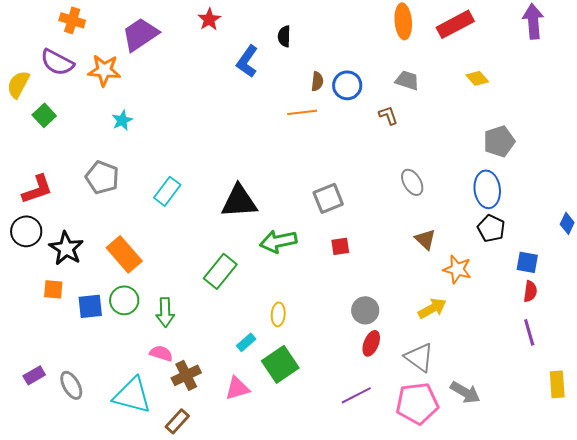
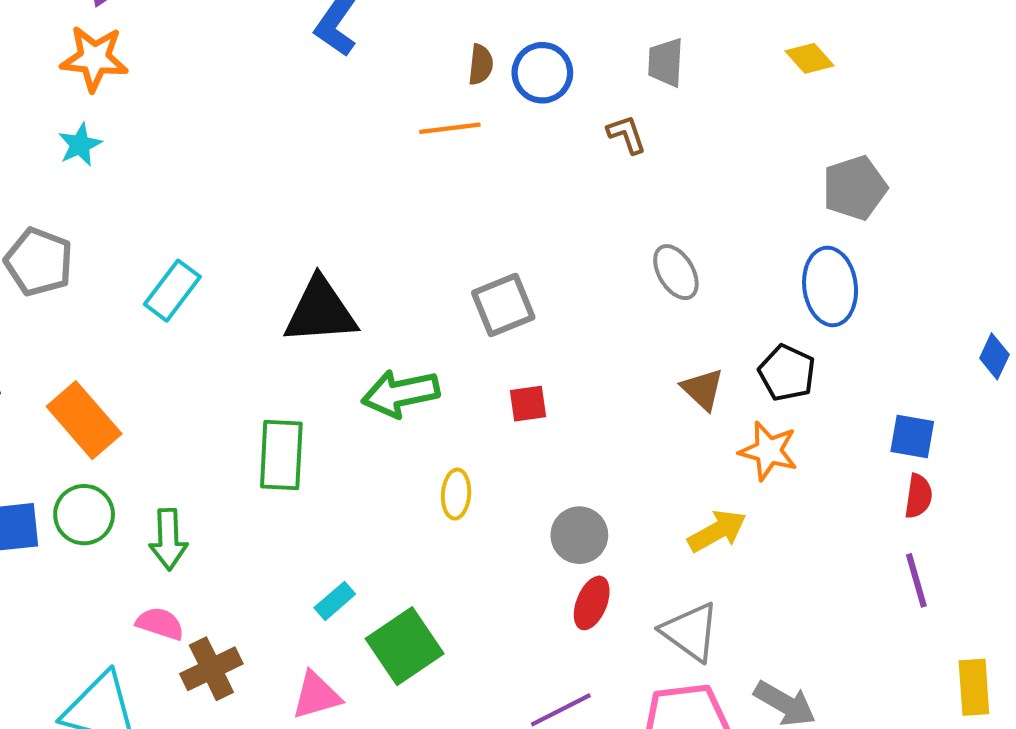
orange star: (104, 70) -> (94, 58), moved
gray trapezoid: (407, 80) -> (666, 62), turned -105
black pentagon: (491, 228) -> (787, 373), moved
green rectangle: (220, 271) -> (281, 455), turned -36
yellow ellipse: (278, 314) -> (456, 494), moved

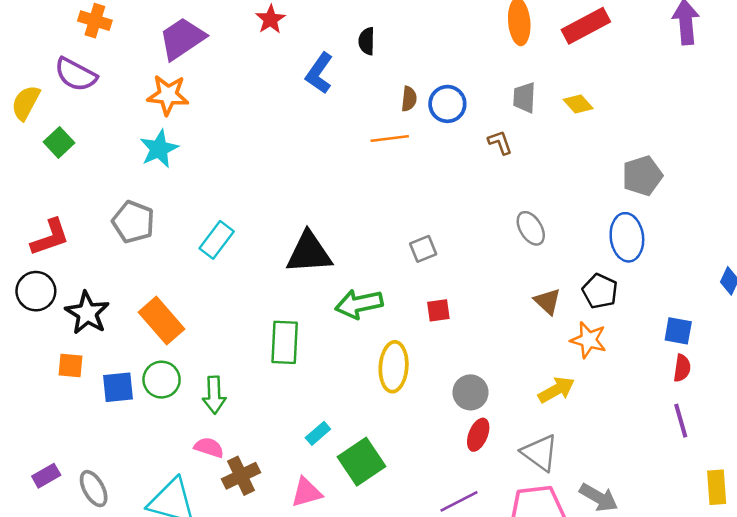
yellow diamond: (810, 58) -> (578, 104), moved
cyan star: (80, 145) -> (159, 149), size x1.4
gray square: (503, 305) -> (423, 249), size x0.7
yellow ellipse: (456, 494) -> (394, 367), size x1.6

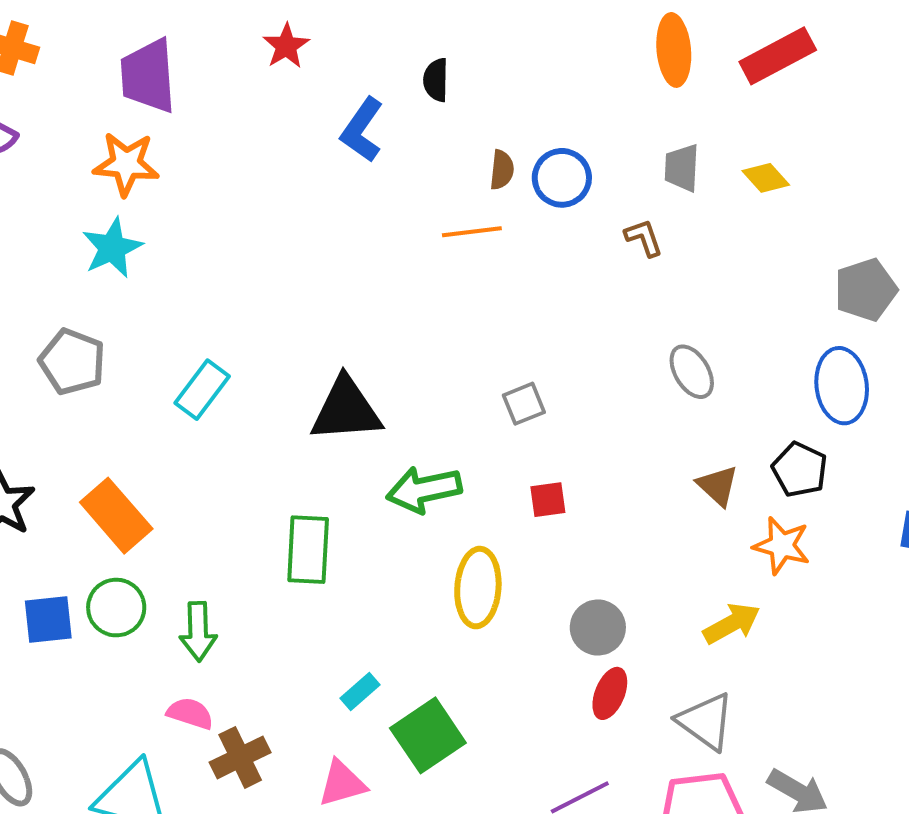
purple trapezoid: (182, 39) -> (148, 76), turned -60

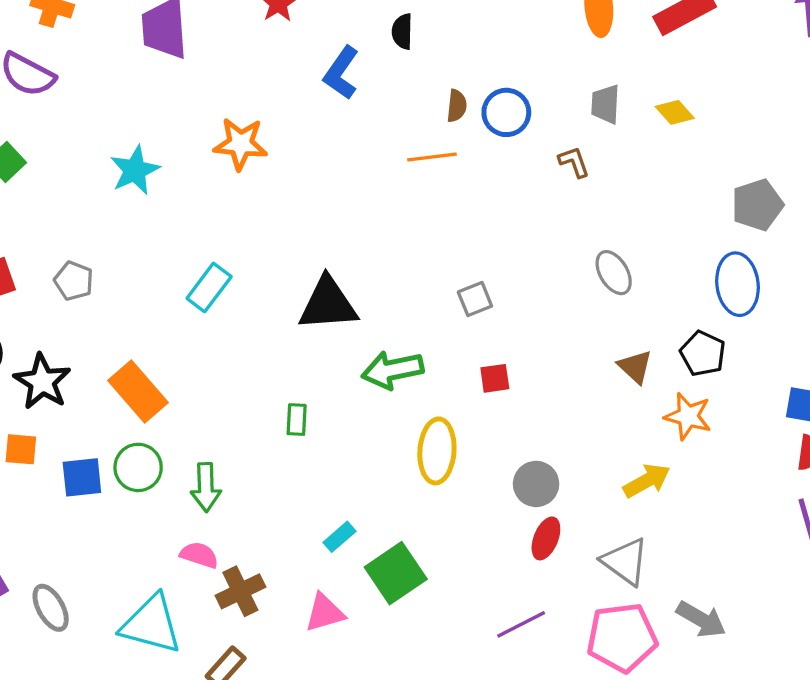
orange star: (126, 164) -> (240, 144), moved
gray pentagon: (72, 362) -> (74, 281), moved, size x0.7
green rectangle: (308, 550) -> (297, 420), size x0.6

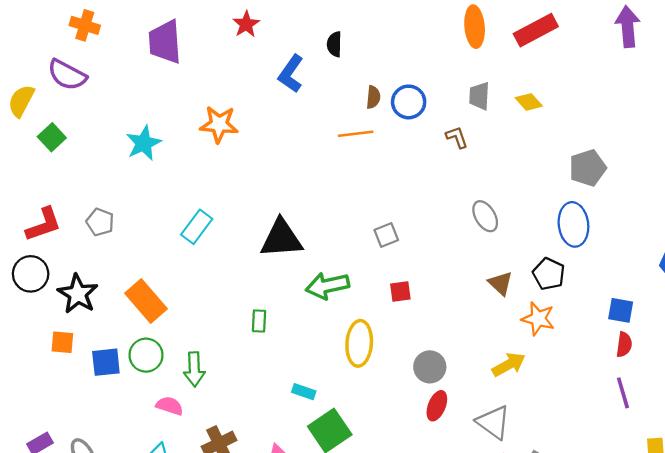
cyan rectangle: (340, 537) -> (304, 392), moved, turned 60
pink semicircle: (199, 555) -> (170, 406), moved

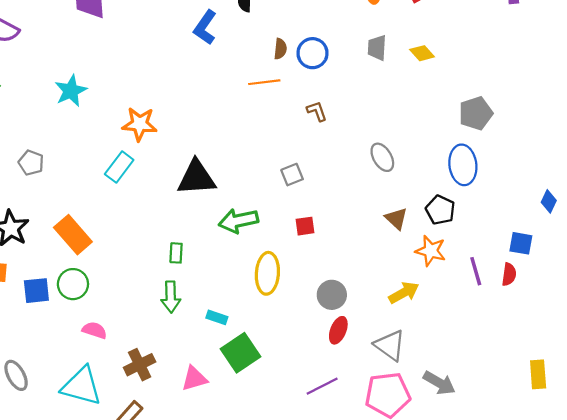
orange star: (219, 124) -> (140, 124), moved
brown L-shape: (457, 137) -> (317, 111), moved
blue square: (621, 310) -> (521, 243), moved
green arrow: (194, 369) -> (171, 297), moved
purple line: (623, 393) -> (476, 271), moved

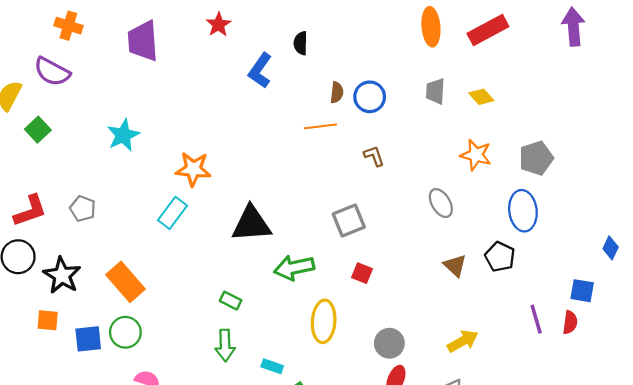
gray square: (292, 175) -> (349, 221), size x1.4
red square: (305, 226) -> (362, 273), turned 30
orange star: (431, 251) -> (476, 155), moved
green rectangle: (176, 253) -> (231, 301), turned -66

